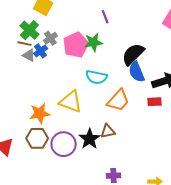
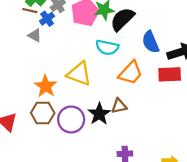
black semicircle: (133, 54) -> (122, 19), moved
gray triangle: (29, 55) -> (35, 35), moved
red rectangle: (154, 102) -> (170, 74), size x1.5
orange star: (40, 113) -> (46, 86), turned -30

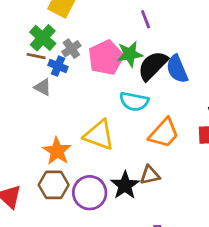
blue cross: (47, 19) -> (58, 66), turned -32
blue semicircle: (151, 42) -> (177, 69), moved

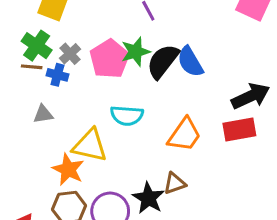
gray triangle: (43, 87) -> (43, 114), moved, turned -30
cyan semicircle: (134, 101) -> (127, 116), moved
yellow triangle: (99, 135) -> (90, 145), moved

